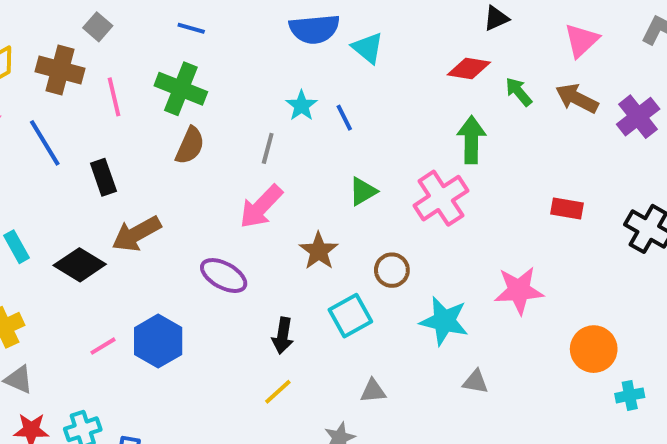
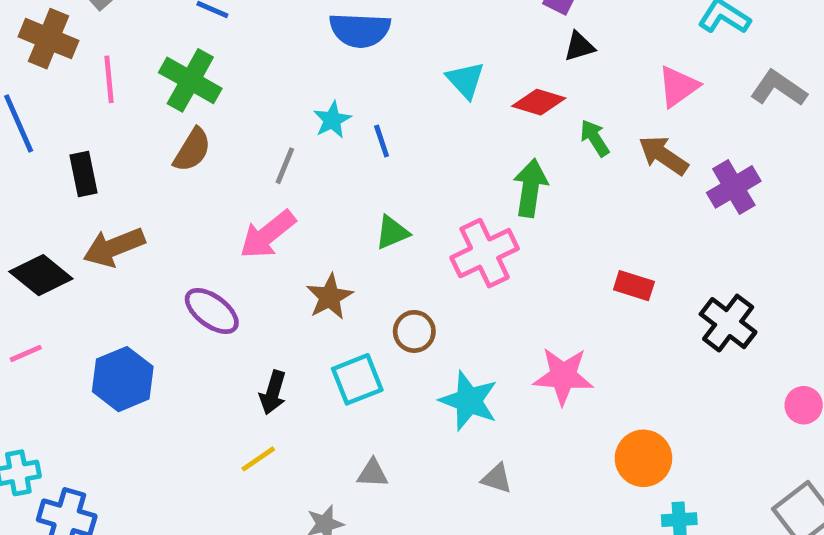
cyan triangle: (368, 48) -> (466, 80), moved
pink line: (103, 346) -> (26, 353), moved

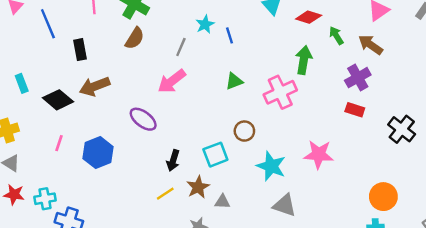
purple cross: (734, 187) -> (358, 78), moved
brown star: (330, 297) -> (198, 187), moved
pink line: (26, 353) -> (59, 143), moved, turned -49
orange circle: (643, 458) -> (383, 197), moved
gray triangle: (497, 478) -> (285, 205), size x1.5

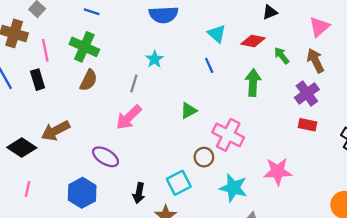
blue line: (230, 35) -> (209, 65), moved
brown arrow: (371, 45) -> (315, 61), turned 35
black rectangle: (80, 50) -> (38, 80), moved
pink cross: (280, 92) -> (228, 135), moved, turned -32
blue hexagon: (98, 153) -> (82, 193), moved

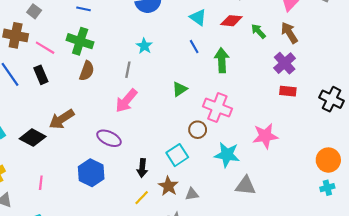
pink line: (45, 50) -> (45, 48), turned -42
green arrow: (253, 83) -> (222, 60), moved
pink line: (27, 189) -> (41, 183), moved

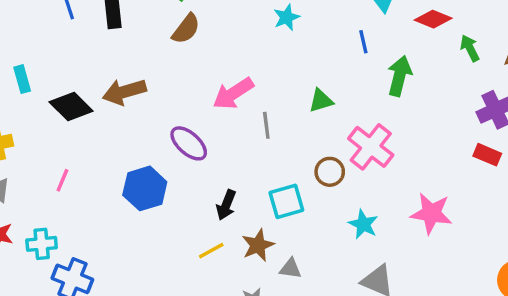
gray line: (128, 70) -> (266, 125), moved, turned -35
cyan star: (227, 155) -> (363, 224), size x0.7

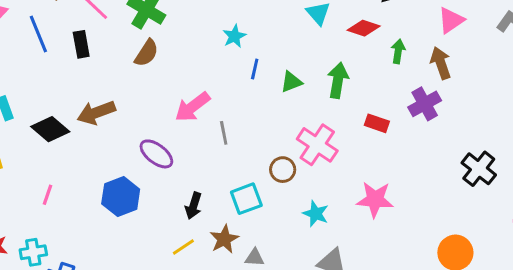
blue line: (363, 42) -> (255, 69), moved, turned 30
green arrow: (470, 48) -> (398, 51), turned 40
green triangle: (321, 101) -> (291, 82), moved
red rectangle: (487, 155) -> (377, 123), moved

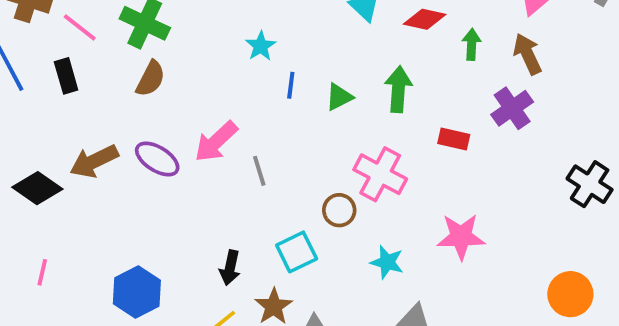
purple ellipse: (156, 154) -> (157, 159), moved
blue hexagon: (121, 197) -> (137, 292), moved

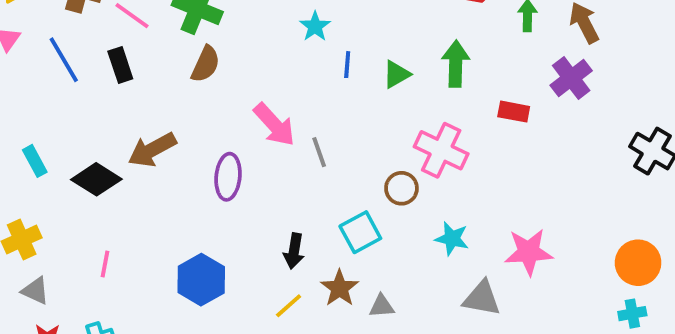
pink arrow: (216, 142) -> (274, 125), turned -87
purple ellipse: (157, 159) -> (228, 177), moved, turned 66
pink star: (461, 237) -> (529, 252), moved

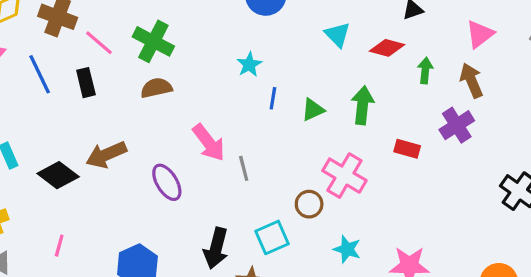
brown semicircle: (206, 64) -> (156, 88), turned -132
purple ellipse: (228, 177) -> (167, 182), turned -42
black arrow: (294, 251) -> (216, 248), size x1.4

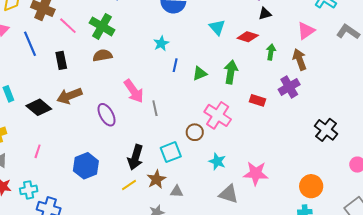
black rectangle: (86, 83) -> (61, 60), moved

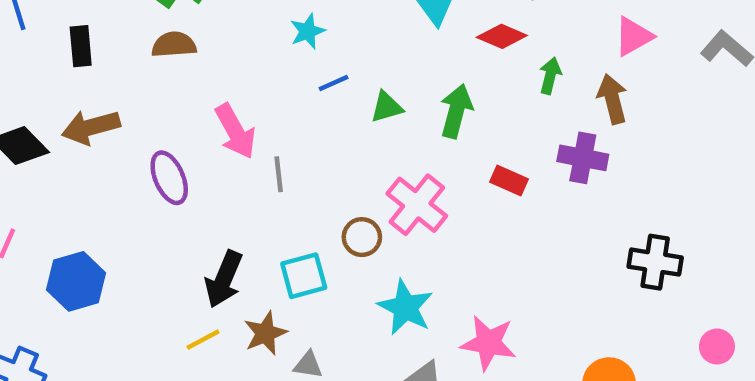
blue line: (175, 65) -> (334, 83), turned 48
purple cross: (289, 87) -> (583, 158), turned 35
black cross: (326, 130) -> (655, 262), turned -35
cyan star: (217, 161) -> (405, 307), size x1.4
blue hexagon: (86, 166) -> (76, 281), moved

